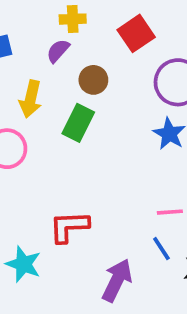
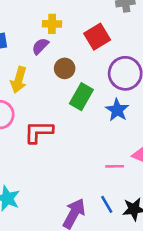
green rectangle: (78, 123) -> (81, 97), moved
red L-shape: (69, 227) -> (39, 132), moved
blue line: (161, 249) -> (107, 204), moved

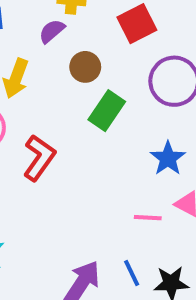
blue star: (117, 110) -> (168, 158), moved
red L-shape: (39, 132) -> (39, 158), turned 120

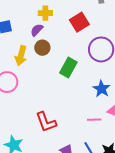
brown circle: (85, 67) -> (42, 48), moved
red L-shape: (39, 158) -> (46, 122), moved, turned 130

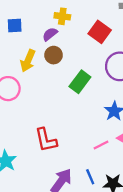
red square: (79, 22) -> (100, 32), turned -30
pink line: (94, 120) -> (101, 145), turned -32

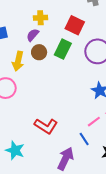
green rectangle: (80, 82) -> (63, 49), moved
red L-shape: (46, 140) -> (46, 126), turned -35
blue line: (90, 177) -> (84, 139), moved

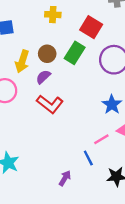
purple semicircle: (33, 35) -> (43, 77), moved
red L-shape: (46, 126) -> (50, 104), moved
purple arrow: (66, 159) -> (65, 178), size x0.6

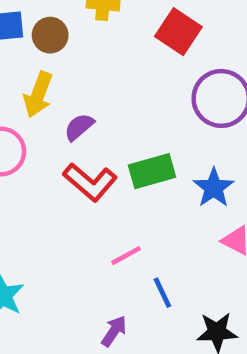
green rectangle: (75, 53) -> (152, 171), moved, turned 40
brown circle: (47, 54) -> (50, 35), moved
pink line: (101, 139) -> (126, 256), moved

